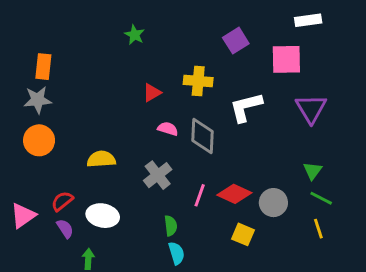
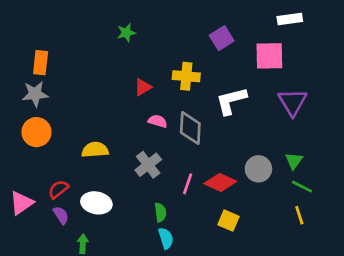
green star: (135, 35) -> (126, 33), turned 30
gray circle: (273, 203) -> (258, 169), moved

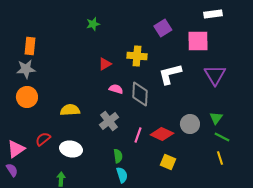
purple semicircle: (61, 215) -> (12, 170), moved

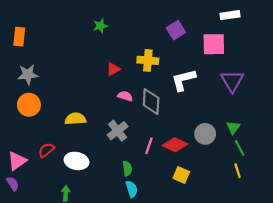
orange rectangle: (30, 46) -> (19, 37), moved
green line: (222, 137) -> (240, 148), turned 35

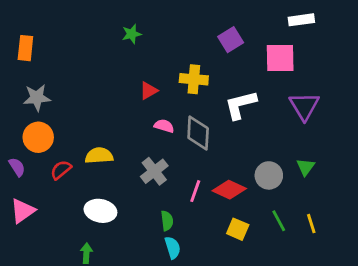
green line: (240, 148) -> (279, 221), moved
red semicircle: (46, 150) -> (61, 170), moved
purple semicircle: (13, 184) -> (17, 167), moved

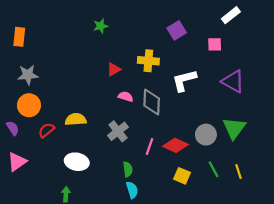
white rectangle: (301, 20) -> (231, 15), turned -30
pink square: (280, 58) -> (215, 44), size x0.6
purple triangle: (304, 106) -> (233, 81), turned -30
green triangle: (306, 167) -> (234, 128), size x1.6

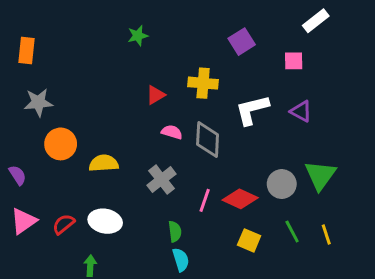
purple triangle: (233, 81) -> (301, 111), moved, size x0.7
orange circle: (29, 105) -> (61, 144), moved
red semicircle: (46, 130) -> (64, 224), moved

